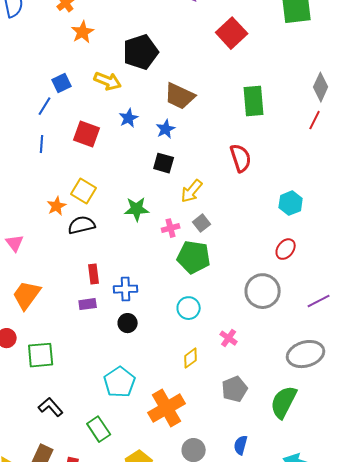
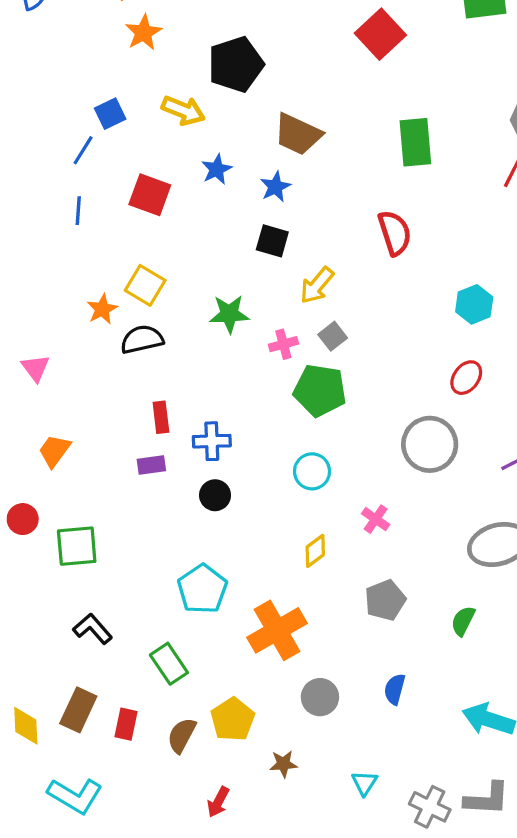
orange trapezoid: (27, 295) -> (54, 451), size x0.7
green semicircle: (284, 402) -> (463, 621), size x0.6

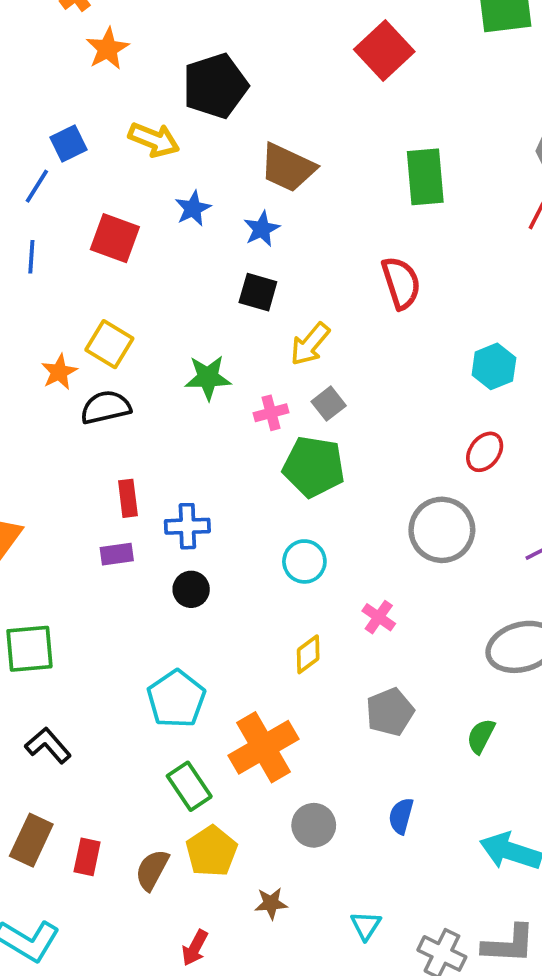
green rectangle: (169, 664) -> (189, 786), moved

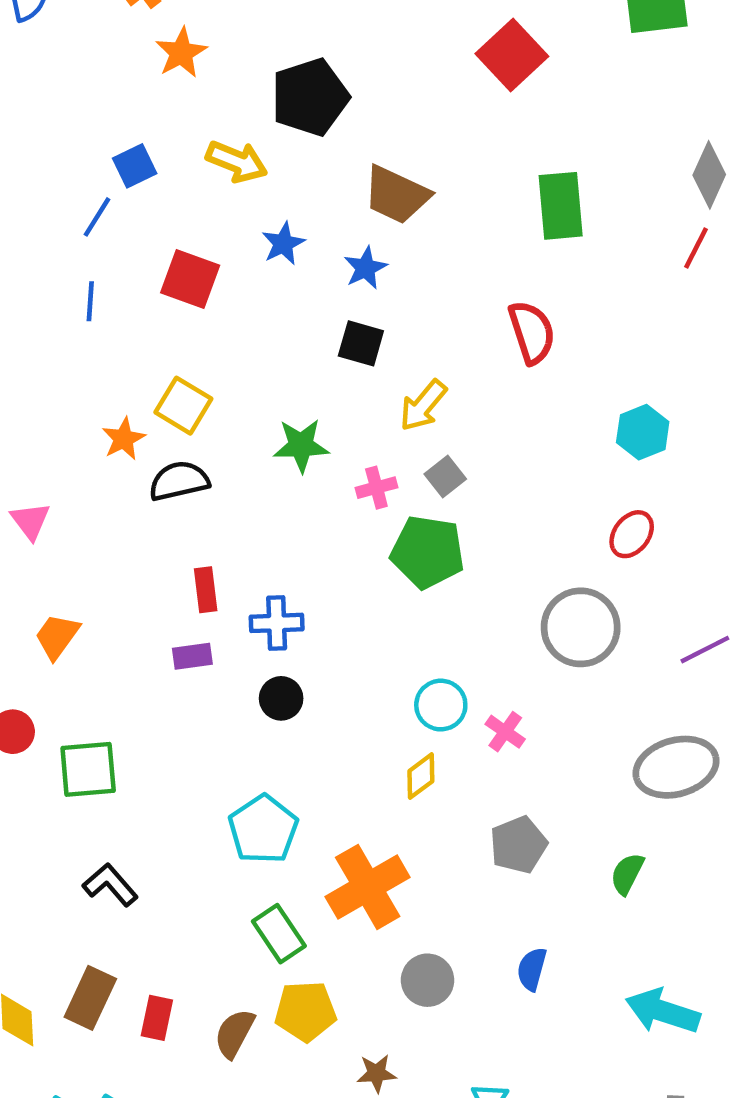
cyan circle: (304, 561) -> (441, 705), moved
yellow pentagon: (212, 851) -> (305, 1011), turned 30

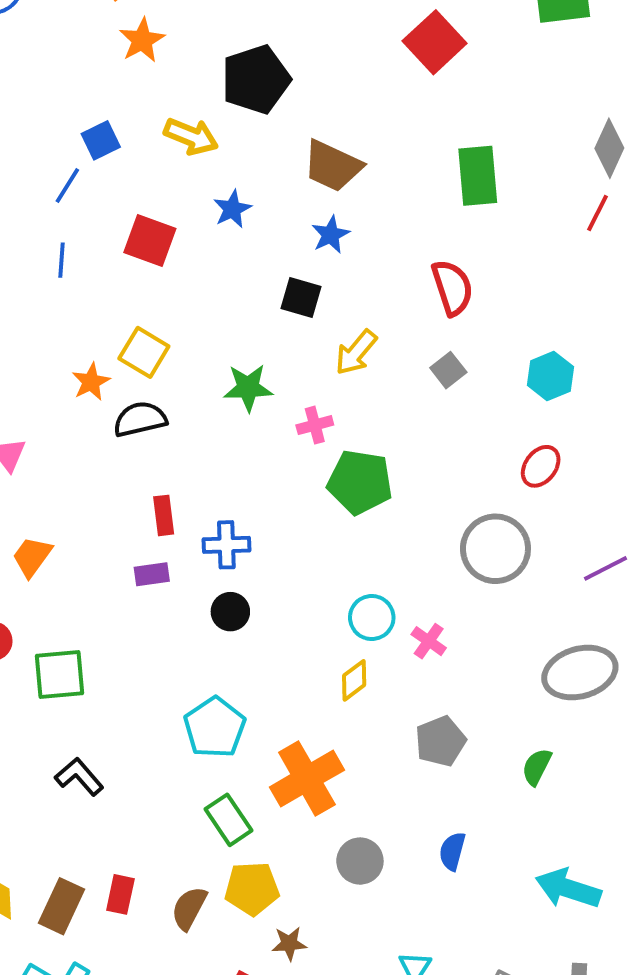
blue star: (365, 268) -> (331, 235), moved
gray square: (445, 477) -> (448, 370), moved
brown rectangle: (90, 998) -> (61, 906), moved
brown star: (376, 1073) -> (289, 943), moved

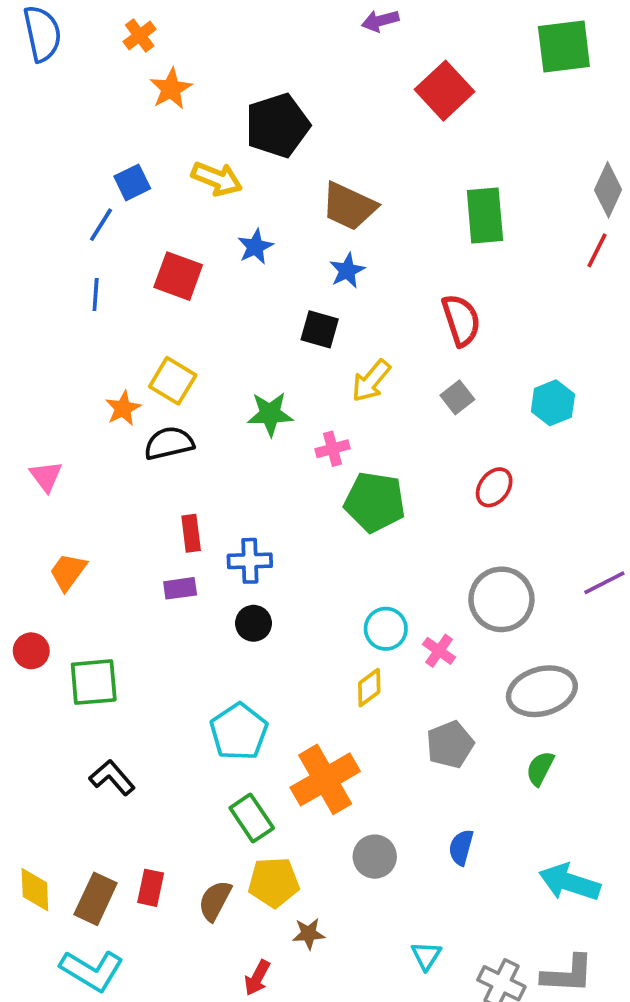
red ellipse: (541, 466) -> (494, 487), moved
gray circle: (495, 549) -> (501, 599), moved
gray ellipse: (580, 673) -> (542, 691), moved

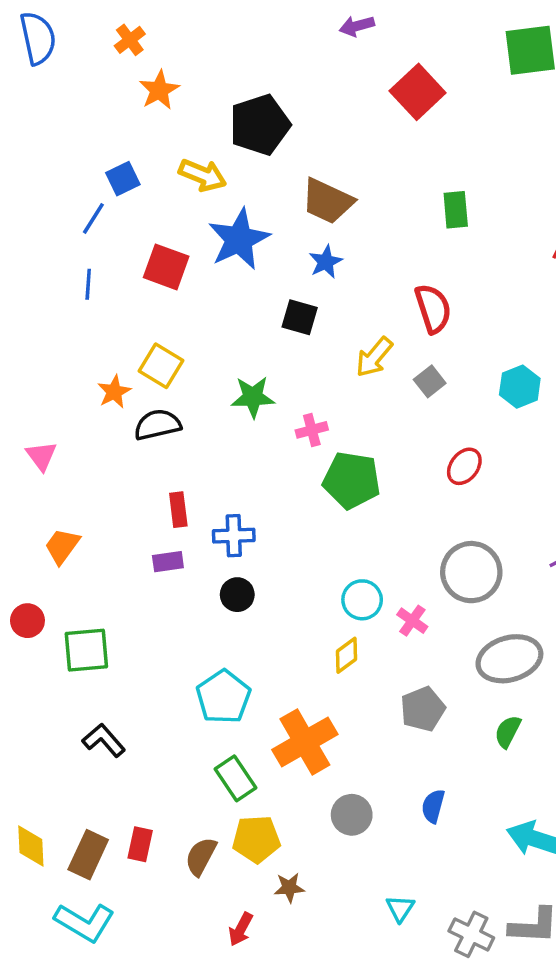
green rectangle: (485, 215) -> (456, 210), size x0.7
blue star: (255, 247) -> (239, 239), size x1.8
yellow arrow: (371, 381) -> (374, 357), moved

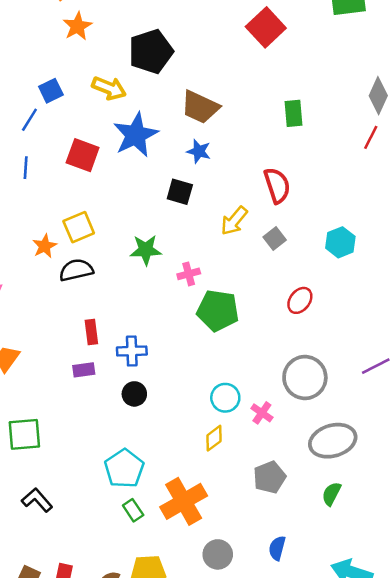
blue star: (326, 262) -> (199, 151), turned -30
yellow square: (161, 366) -> (79, 227), turned 36
green rectangle: (236, 778) -> (133, 510), moved, size x0.7

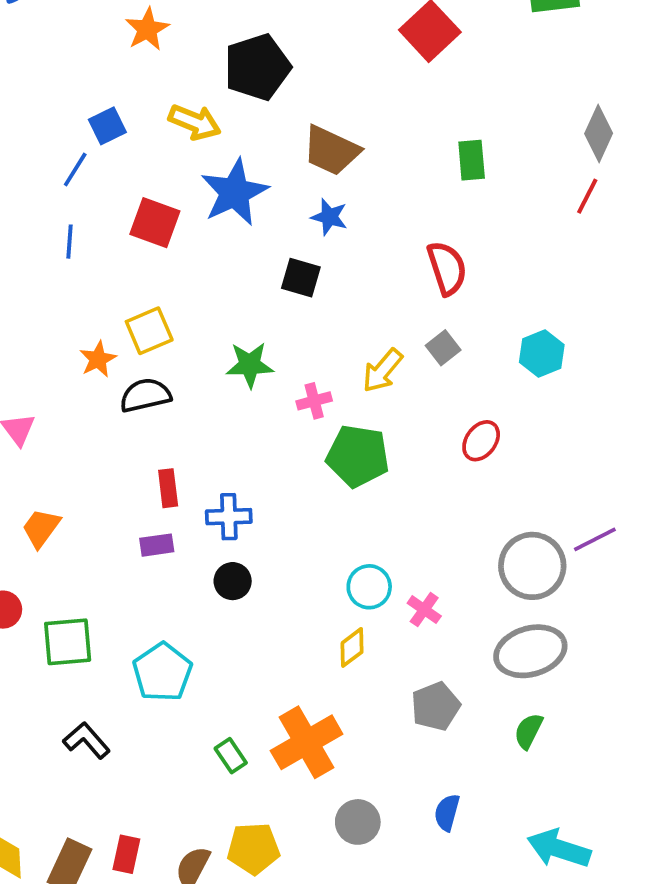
yellow arrow: (234, 221) -> (382, 371), moved
gray circle: (305, 378) -> (532, 566), moved
cyan pentagon: (124, 468) -> (162, 672), moved

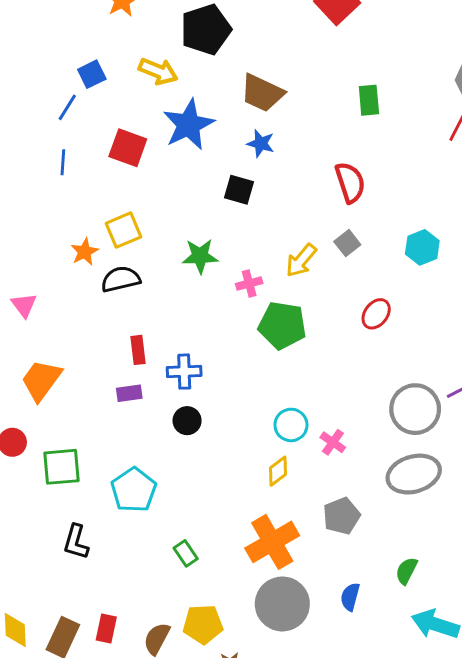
orange trapezoid: (41, 528) -> (41, 380), size x1.4
green semicircle: (528, 731) -> (406, 571), moved
black L-shape: (87, 740) -> (76, 542), turned -123
orange cross: (307, 742) -> (272, 542), moved
gray circle: (358, 822) -> (282, 604), size x1.6

